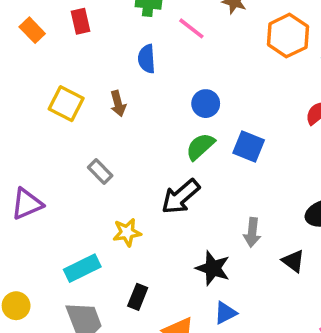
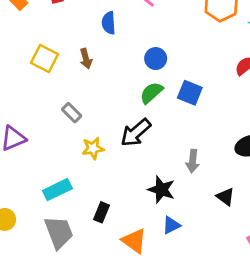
yellow star: (127, 232) -> (93, 148), moved
black triangle: (293, 261) -> (225, 197), moved

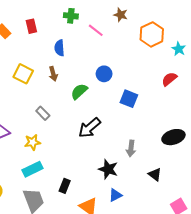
blue semicircle: (109, 23) -> (59, 48), moved
green semicircle: (151, 93) -> (79, 91), moved
yellow star: (93, 148) -> (33, 142), moved

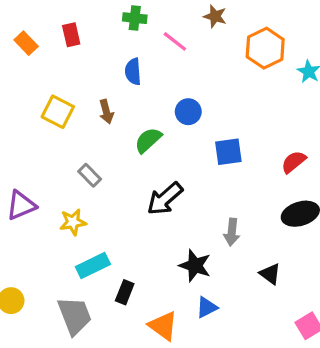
blue semicircle: (59, 48) -> (133, 72), moved
red semicircle: (169, 79) -> (294, 162), moved
blue square: (129, 99) -> (228, 152), turned -30
cyan rectangle: (33, 169) -> (93, 266), moved

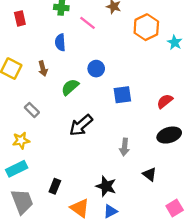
cyan rectangle: (93, 266) -> (17, 169), moved
black star: (195, 266) -> (106, 186), moved
blue triangle: (207, 307) -> (110, 211), moved

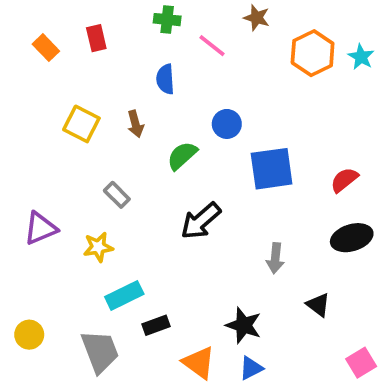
cyan star: (175, 42) -> (361, 57), moved
blue square: (122, 95) -> (272, 169), size x1.4
cyan rectangle: (17, 169) -> (124, 295), moved
black rectangle: (55, 186) -> (156, 325), turned 48

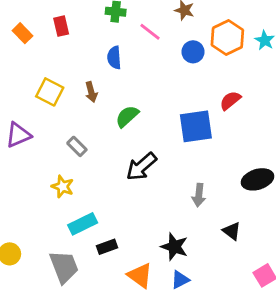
blue circle: (227, 124) -> (193, 52), moved
red semicircle: (344, 180) -> (230, 101), moved
purple triangle: (40, 228) -> (18, 135), moved
yellow star: (98, 247) -> (63, 187), turned 30

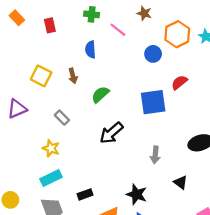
orange rectangle: (22, 33) -> (17, 18), moved
blue circle: (193, 52) -> (153, 54), moved
cyan rectangle: (83, 224) -> (51, 178), moved

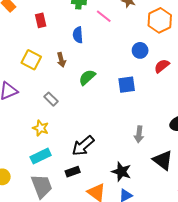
red rectangle: (50, 25) -> (41, 20), moved
blue circle: (153, 54) -> (140, 50), moved
blue square: (153, 102) -> (127, 85), moved, size x0.7
black arrow: (111, 133) -> (83, 146), moved
black triangle: (180, 182) -> (163, 160), size x1.5

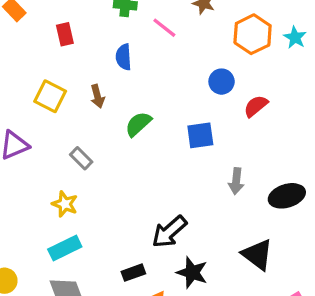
gray arrow: (139, 134) -> (236, 181), moved
black arrow: (83, 146) -> (169, 232), moved
black rectangle: (73, 172) -> (133, 273), moved

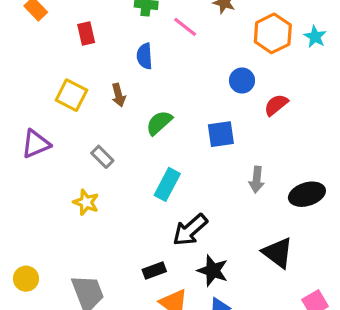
cyan rectangle: (65, 248) -> (167, 184), moved, turned -36

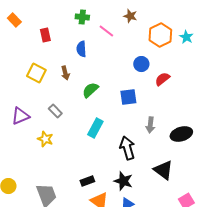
purple triangle: (36, 144) -> (20, 116), moved
black arrow: (190, 230) -> (127, 148), moved, turned 115

